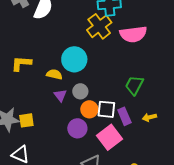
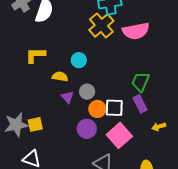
cyan circle: (74, 59) -> (79, 60), size x0.6
yellow L-shape: (21, 63) -> (35, 55), moved
purple rectangle: (124, 116) -> (140, 104), moved
yellow arrow: (149, 117) -> (159, 127), moved

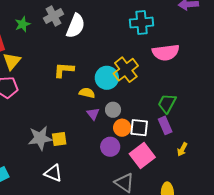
yellow cross: (101, 25) -> (126, 70), moved
cyan circle: (79, 60) -> (107, 78), size x1.5
yellow arrow: (159, 127) -> (182, 149), turned -48

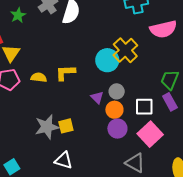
yellow L-shape: (64, 70) -> (65, 73), moved
yellow semicircle: (87, 93) -> (39, 77), moved
orange circle: (122, 128) -> (114, 110), moved

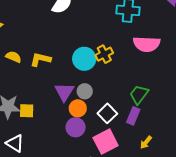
yellow cross: (125, 50) -> (104, 54), size x0.7
purple triangle: (97, 97) -> (64, 92), size x1.5
purple rectangle: (170, 102) -> (133, 116), turned 36
white square: (144, 107) -> (107, 113), turned 30

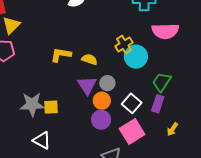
yellow semicircle: (14, 57) -> (89, 59), moved
cyan circle: (84, 59) -> (136, 57), moved

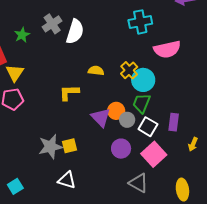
yellow semicircle: (89, 59) -> (96, 71), moved
green trapezoid: (162, 82) -> (142, 103), moved
gray circle: (107, 83) -> (127, 120), moved
orange circle: (102, 101) -> (116, 111), moved

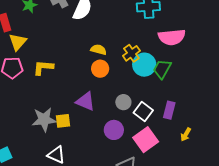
yellow L-shape: (69, 92) -> (43, 67), moved
green trapezoid: (142, 103) -> (162, 69), moved
orange circle: (116, 111) -> (100, 69), moved
purple triangle: (101, 117) -> (85, 101), moved, turned -30

